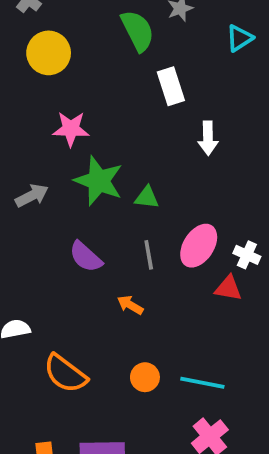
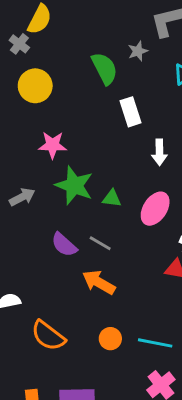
pink ellipse: (199, 246) -> (155, 209), moved
gray line: (149, 255) -> (100, 243), moved, turned -50
orange arrow: (130, 305) -> (99, 282), size x1.6

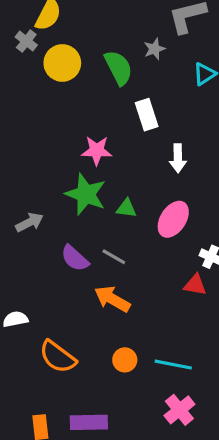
yellow circle: (35, 86) -> (62, 63), moved
pink star: (53, 145) -> (97, 150), moved
gray arrow: (22, 197) -> (29, 222), moved

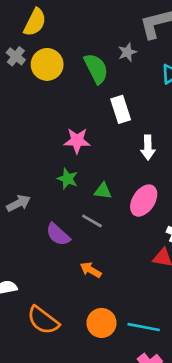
gray cross: (26, 41) -> (16, 56), moved
green star: (86, 194) -> (67, 179), size x0.6
gray line: (114, 257) -> (92, 221), moved
orange arrow: (112, 299) -> (91, 270), size x0.7
orange circle: (125, 360) -> (102, 323), size x1.4

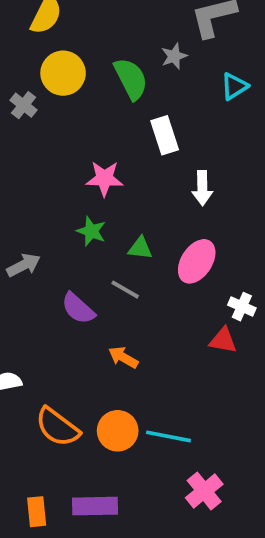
gray cross: (16, 56) -> (24, 105), moved
orange circle: (102, 323) -> (118, 431), moved
cyan line: (144, 327) -> (168, 436), moved

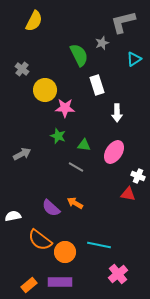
yellow circle: (63, 73) -> (45, 90), moved
purple semicircle: (78, 308) -> (51, 208), moved
orange circle: (118, 431) -> (65, 252), moved
orange rectangle: (37, 512) -> (29, 285), turned 56

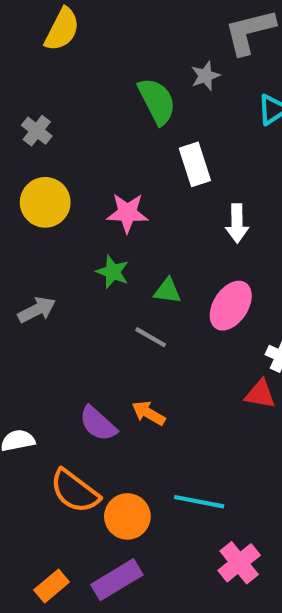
yellow circle: (45, 90) -> (45, 202), moved
purple rectangle: (60, 282) -> (117, 580), turned -30

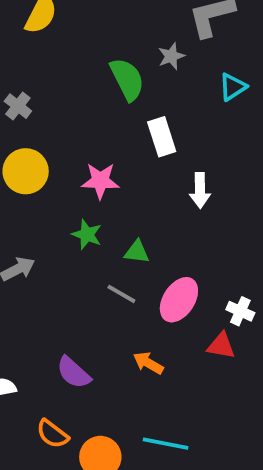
pink ellipse: (231, 306) -> (179, 300), moved
orange arrow: (148, 413) -> (148, 363), moved
orange semicircle: (75, 491) -> (52, 434), size x0.7

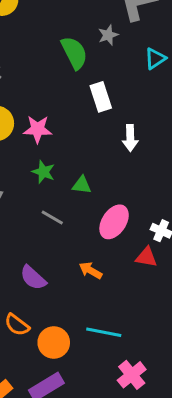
pink star: (100, 181) -> (38, 129), moved
gray line: (121, 294) -> (52, 217), moved

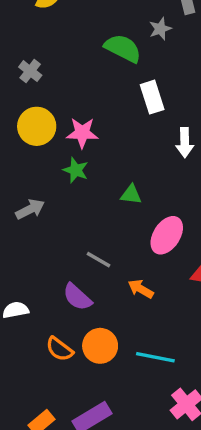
green semicircle: (74, 53) -> (123, 48), turned -36
green star: (43, 172) -> (76, 170), moved
gray line: (52, 217) -> (98, 260), moved
orange circle: (54, 343) -> (100, 346), moved

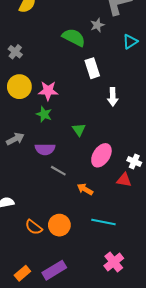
green triangle: (131, 195) -> (79, 130), turned 48
purple semicircle: (77, 297) -> (45, 149), moved, turned -42
cyan line: (155, 357) -> (103, 222), moved

